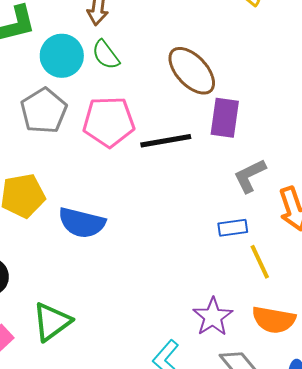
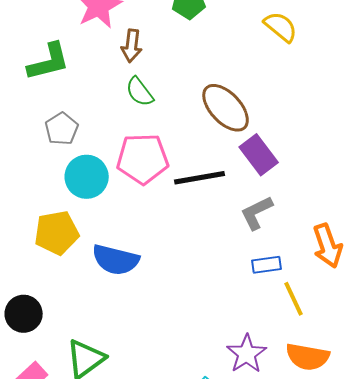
cyan circle: (62, 56) -> (87, 177), moved
gray pentagon: (44, 111) -> (62, 129), moved, size x0.7
purple rectangle: (225, 118) -> (259, 155), turned -45
gray L-shape: (250, 176) -> (257, 213), moved

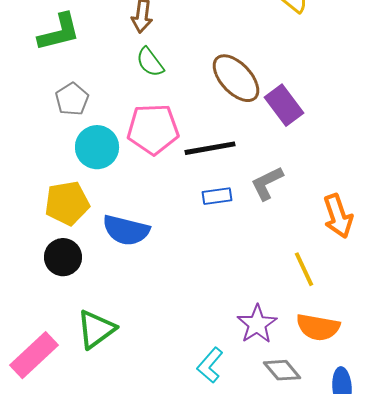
purple rectangle: (259, 155) -> (284, 105), moved
blue rectangle: (267, 265) -> (217, 196), moved
black circle: (24, 314) -> (63, 257), moved

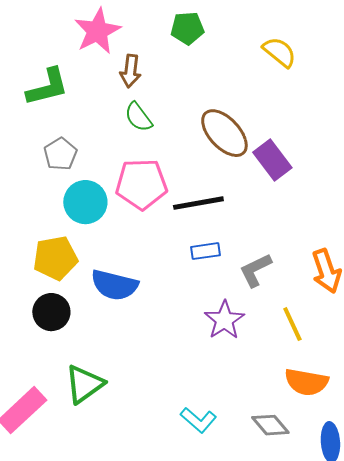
gray L-shape: (267, 183) -> (255, 270), moved
purple star: (257, 324) -> (224, 320), moved
cyan L-shape: (210, 365) -> (198, 420), turned -90

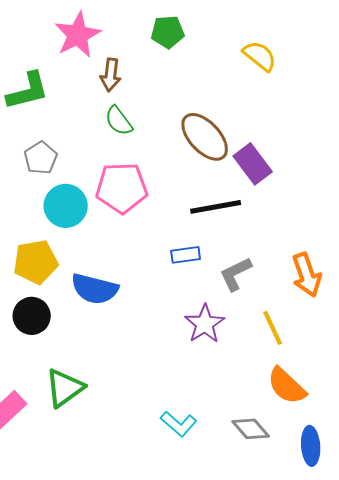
black line: (198, 203) -> (216, 207), moved
orange semicircle: (306, 382) -> (287, 386), turned 33

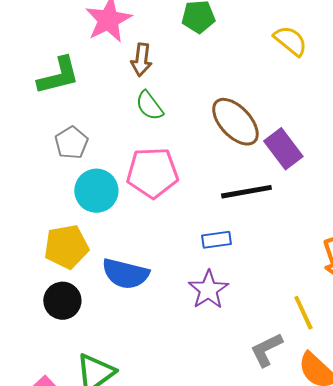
gray L-shape: (236, 274) -> (266, 350), moved
purple star: (205, 324) -> (208, 290), moved

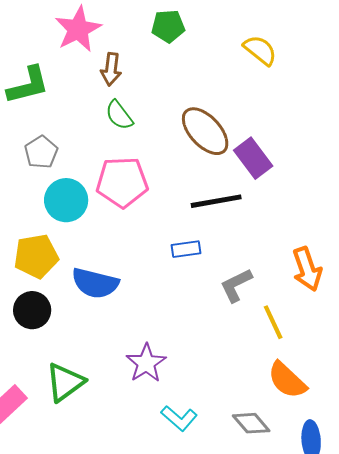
purple star: (208, 290) -> (146, 363), moved
gray L-shape: (266, 350) -> (236, 285), moved

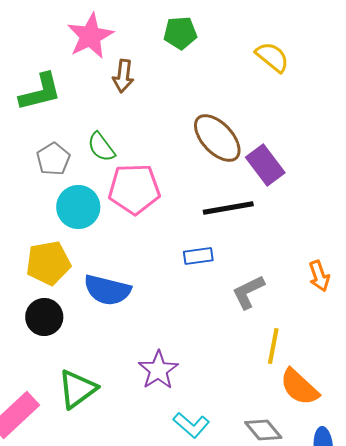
green semicircle: (119, 115) -> (101, 147), moved
orange arrow: (307, 269) -> (319, 276), size x0.7
yellow line: (273, 322) -> (273, 346), moved, turned 36

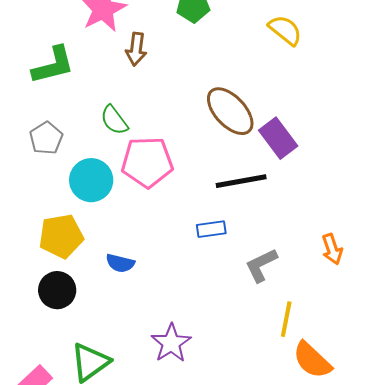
gray pentagon: (53, 159) -> (46, 138), moved
blue semicircle: (107, 290) -> (120, 263), size x0.6

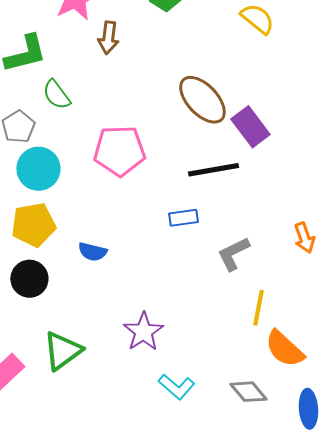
green semicircle: (114, 120) -> (56, 95), moved
cyan circle: (91, 180) -> (38, 169), moved

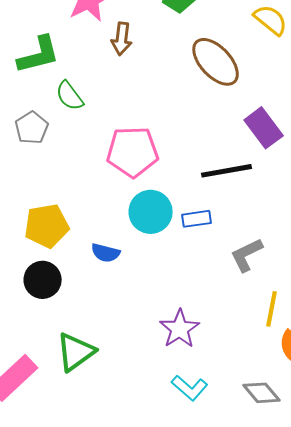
brown ellipse: (202, 100) -> (216, 62), moved
cyan circle: (38, 169) -> (151, 212), moved
purple star: (143, 332) -> (180, 329), moved

